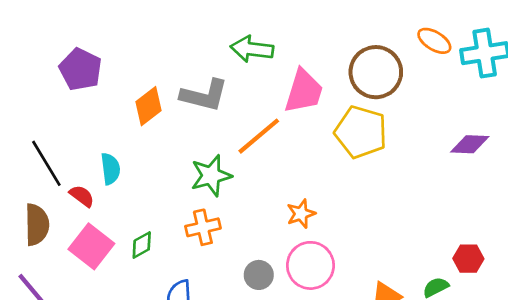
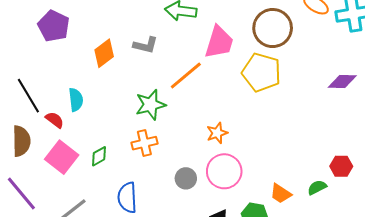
gray L-shape: (204, 95) -> (145, 45), size x0.7

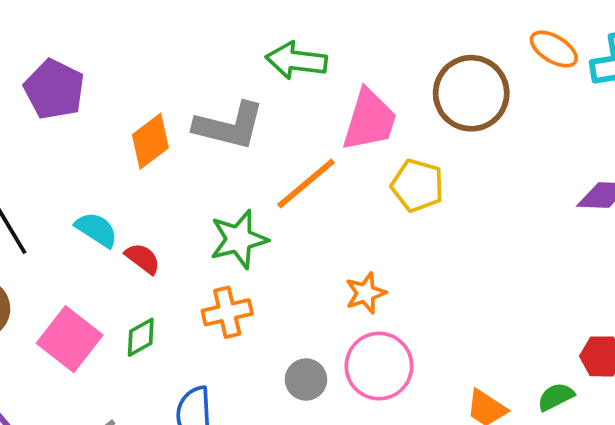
gray L-shape: (145, 45) -> (229, 126), size x1.5
yellow pentagon: (262, 72) -> (417, 185), moved, size x0.7
cyan semicircle: (76, 100) -> (97, 230), turned -50
red semicircle: (55, 120) -> (143, 258), moved

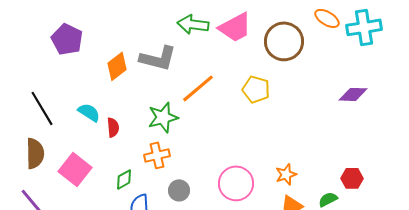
pink trapezoid: (369, 120) -> (235, 27), moved, turned 45
red semicircle: (143, 258) -> (113, 127), turned 48
orange star: (366, 293) -> (286, 174), moved
green diamond: (141, 337) -> (124, 179), moved
gray circle: (306, 379) -> (179, 190), moved

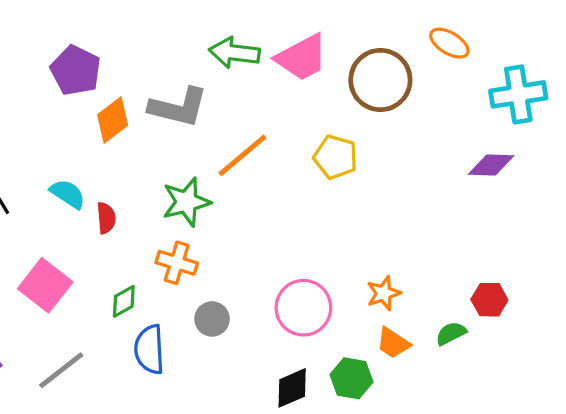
cyan cross: (364, 27) -> (518, 94), moved
purple pentagon: (67, 39) -> (76, 70), moved
orange cross: (157, 155) -> (177, 263), turned 30

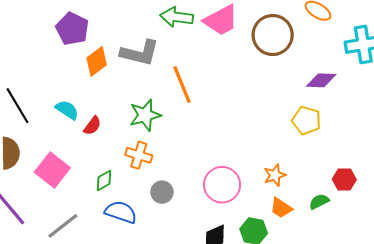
orange line: (242, 155) -> (182, 85), turned -72
yellow pentagon: (335, 157) -> (306, 120), moved
purple diamond: (491, 165) -> (321, 80), moved
red semicircle: (106, 218) -> (92, 126), turned 42
blue semicircle: (149, 349) -> (121, 212), turned 112

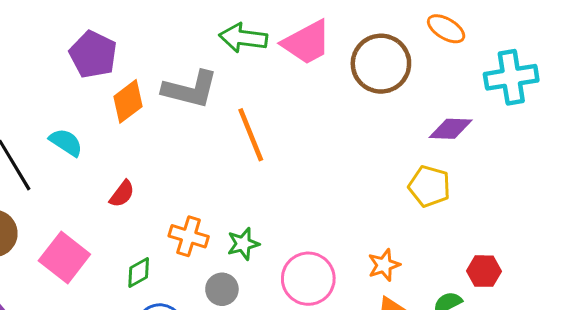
cyan semicircle: (67, 110) -> (66, 142), moved
green star: (145, 115) -> (243, 244), moved, size x0.7

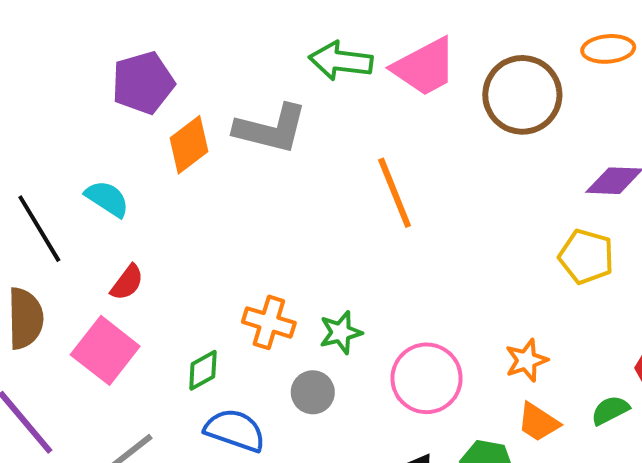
orange ellipse: (446, 29) -> (608, 49), turned -36
purple pentagon: (93, 55) -> (143, 83), turned 30
orange line: (251, 135) -> (395, 193), moved
red semicircle: (122, 194) -> (127, 283), moved

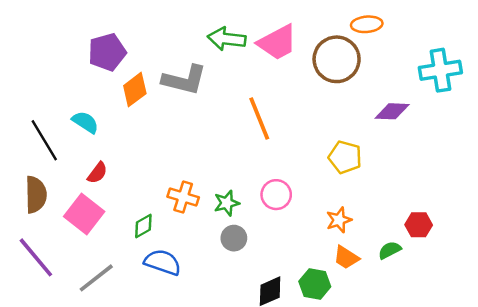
orange ellipse: (608, 49) -> (367, 24), moved
yellow pentagon: (586, 257) -> (345, 157), moved
pink circle: (427, 378) -> (276, 195), moved, size x0.7
gray circle: (313, 392) -> (234, 238), moved

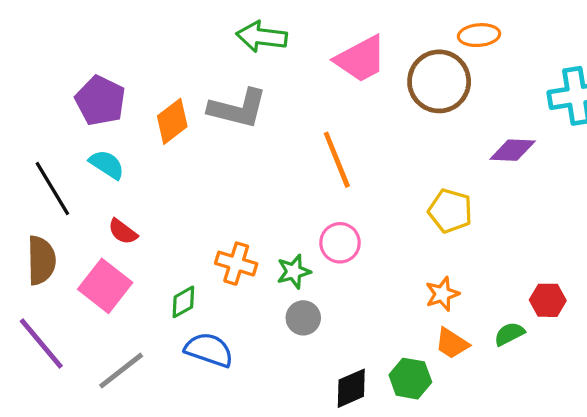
green arrow: (227, 39) -> (262, 37), moved
purple pentagon: (107, 52) -> (100, 101), moved, turned -30
red semicircle: (97, 173) -> (123, 232), turned 90
pink circle: (276, 195) -> (340, 243), moved

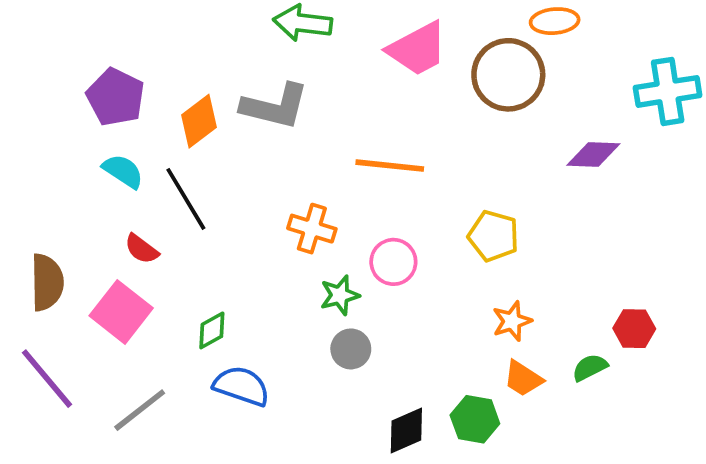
orange line: (337, 160) -> (390, 166), turned -62
black line: (52, 188) -> (186, 199), moved
yellow pentagon: (450, 211) -> (493, 236), moved
orange cross: (236, 264) -> (312, 229), moved

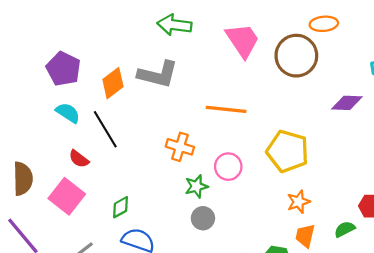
pink trapezoid: (418, 49) -> (243, 40), turned -96
yellow pentagon: (493, 236) -> (288, 151), size x1.4
orange trapezoid: (523, 379) -> (305, 236), turned 70

